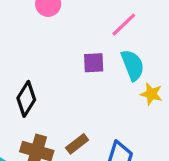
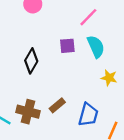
yellow star: (151, 94) -> (109, 78), moved
black diamond: (26, 99) -> (31, 61), moved

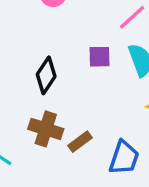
brown cross: (28, 112) -> (46, 129), moved

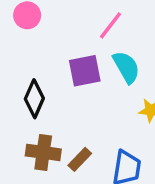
purple square: (100, 57) -> (85, 71), size x1.4

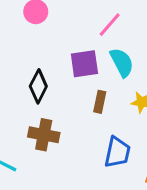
brown rectangle: (80, 159) -> (100, 102), moved, turned -35

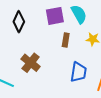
black diamond: (38, 86) -> (19, 22), moved
brown cross: (44, 135) -> (31, 63), turned 30

